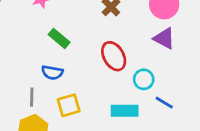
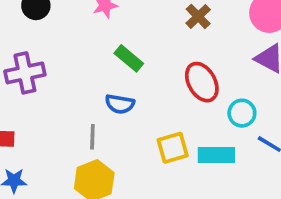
yellow square: (69, 105) -> (173, 148), moved

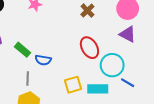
green rectangle: (129, 58) -> (23, 50), moved
cyan circle: (242, 113) -> (112, 65), size x1.5

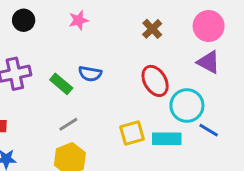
blue semicircle: (43, 60) -> (90, 74), moved
gray line: (28, 79) -> (68, 124), turned 56

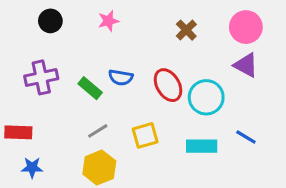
red ellipse: (155, 81) -> (168, 85), moved
cyan circle: (187, 106) -> (206, 97), moved
yellow square: (132, 133) -> (145, 135), moved

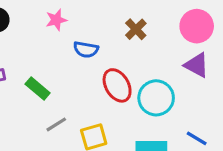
blue semicircle: (121, 77) -> (86, 50), moved
gray line: (98, 131) -> (56, 124), moved

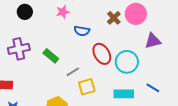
pink circle: (197, 26) -> (136, 14), moved
purple triangle: (197, 65) -> (153, 41), turned -42
gray line: (56, 124) -> (73, 72), moved

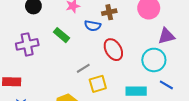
brown cross: (114, 18) -> (109, 12), moved, turned 32
green rectangle: (51, 56) -> (61, 35), moved
cyan circle: (127, 62) -> (154, 60), moved

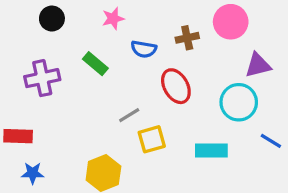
brown cross: (109, 12) -> (187, 38), moved
blue line: (166, 85) -> (271, 141), moved

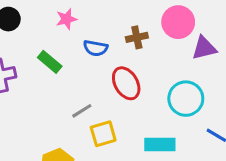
purple triangle: (258, 65) -> (204, 48), moved

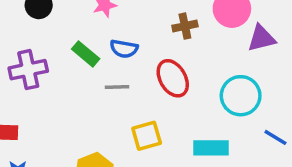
blue semicircle: (96, 48) -> (124, 49), moved
gray line: (82, 111) -> (117, 87), moved, turned 30

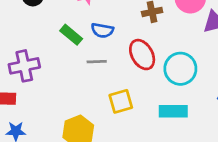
purple cross: (28, 70) -> (24, 66), moved
cyan circle: (241, 96) -> (180, 69), moved

